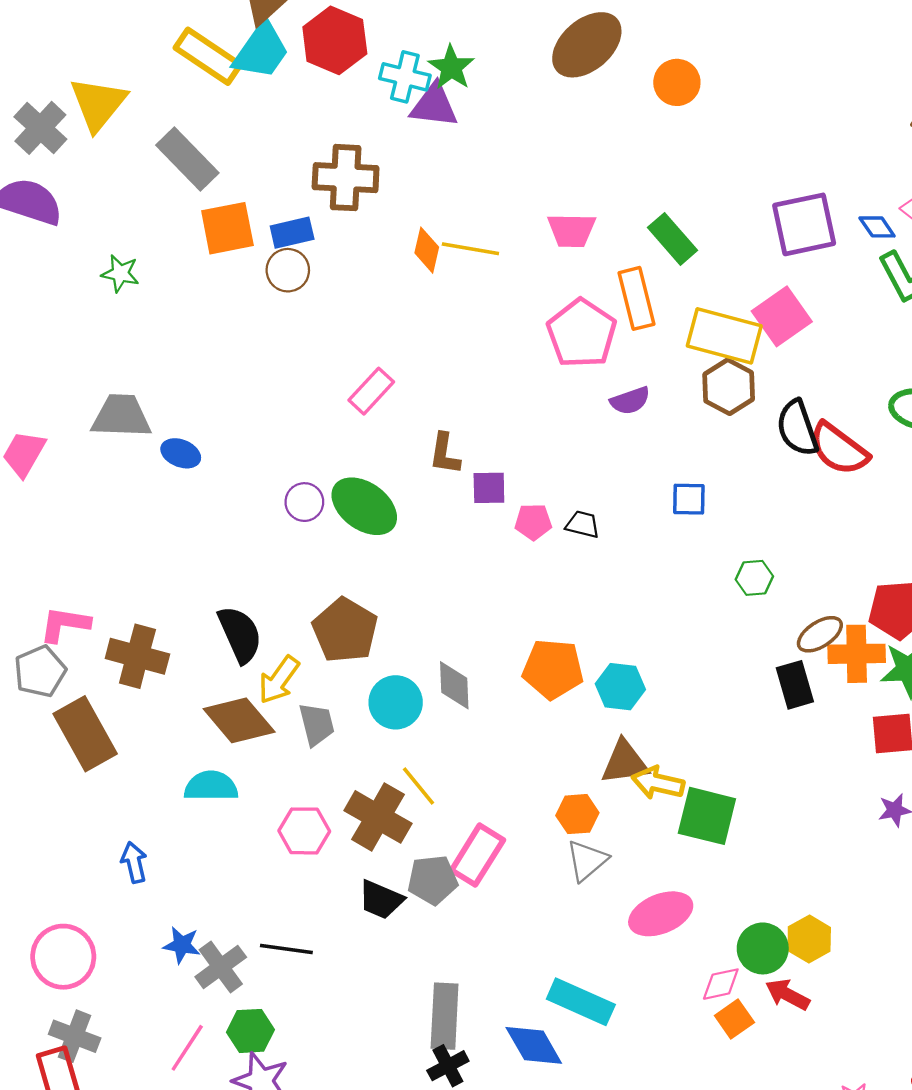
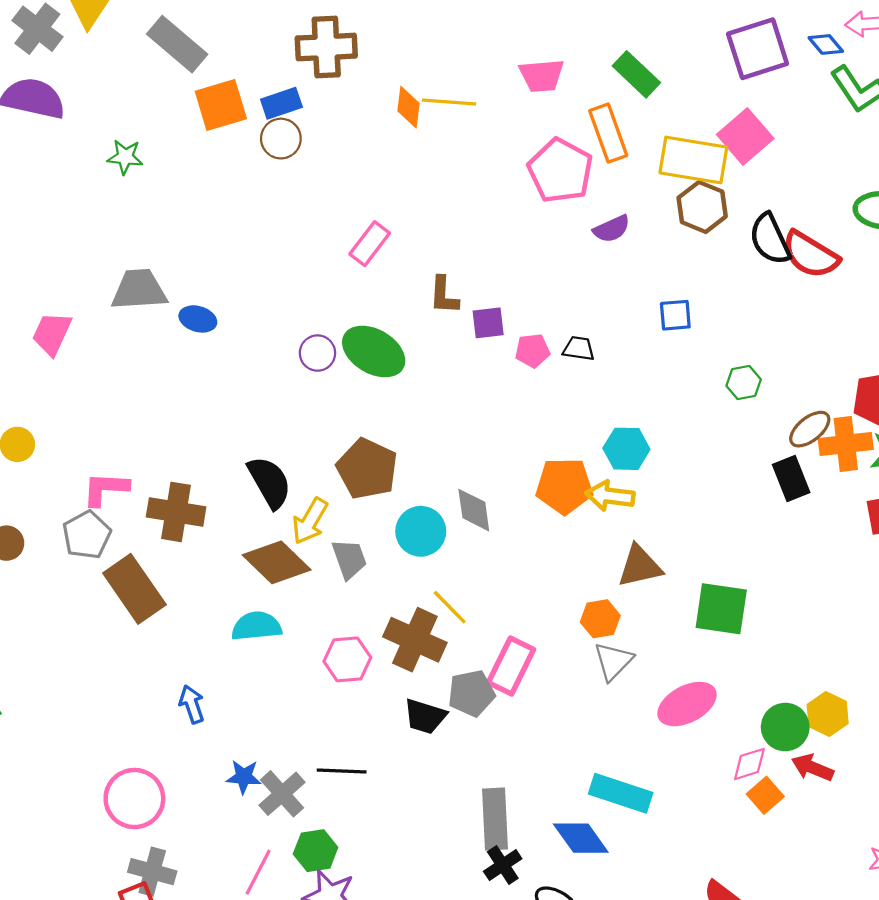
cyan hexagon: (620, 687) -> (626, 449), moved
yellow arrow: (658, 783) -> (610, 496), moved

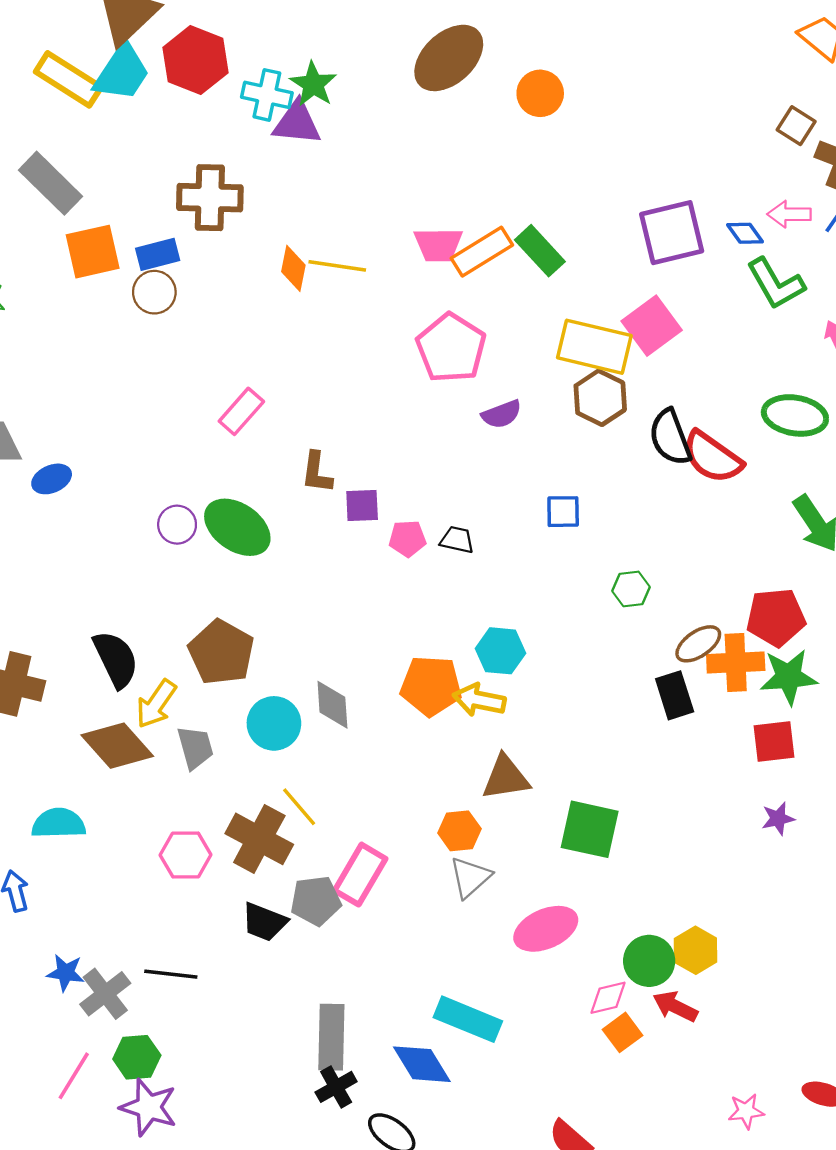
orange rectangle: (608, 133) -> (482, 252), moved, turned 74
blue ellipse: (198, 319) -> (52, 479), turned -44
cyan semicircle: (256, 626) -> (59, 823), moved

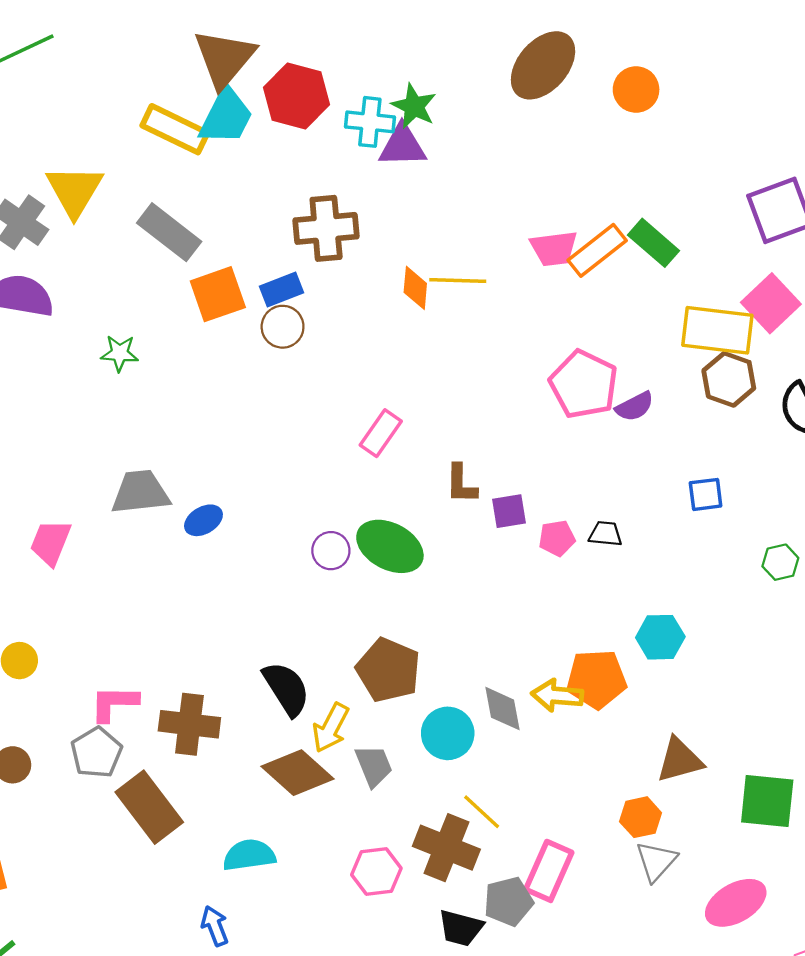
pink pentagon: (451, 348) -> (584, 384), moved
yellow arrow: (479, 700) -> (557, 695), moved

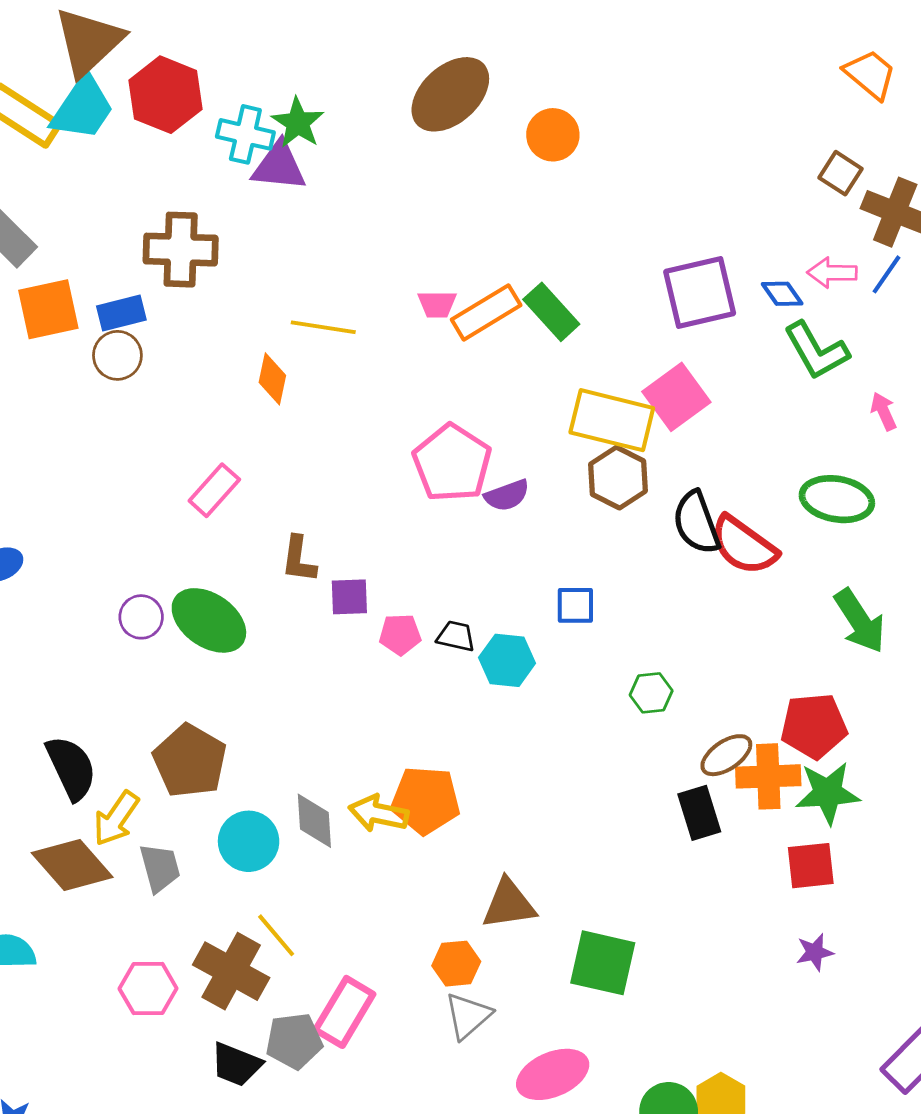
pink trapezoid: (554, 248) -> (437, 304), size x0.7
orange diamond: (415, 288) -> (272, 379), moved
cyan hexagon: (660, 637) -> (507, 660), moved

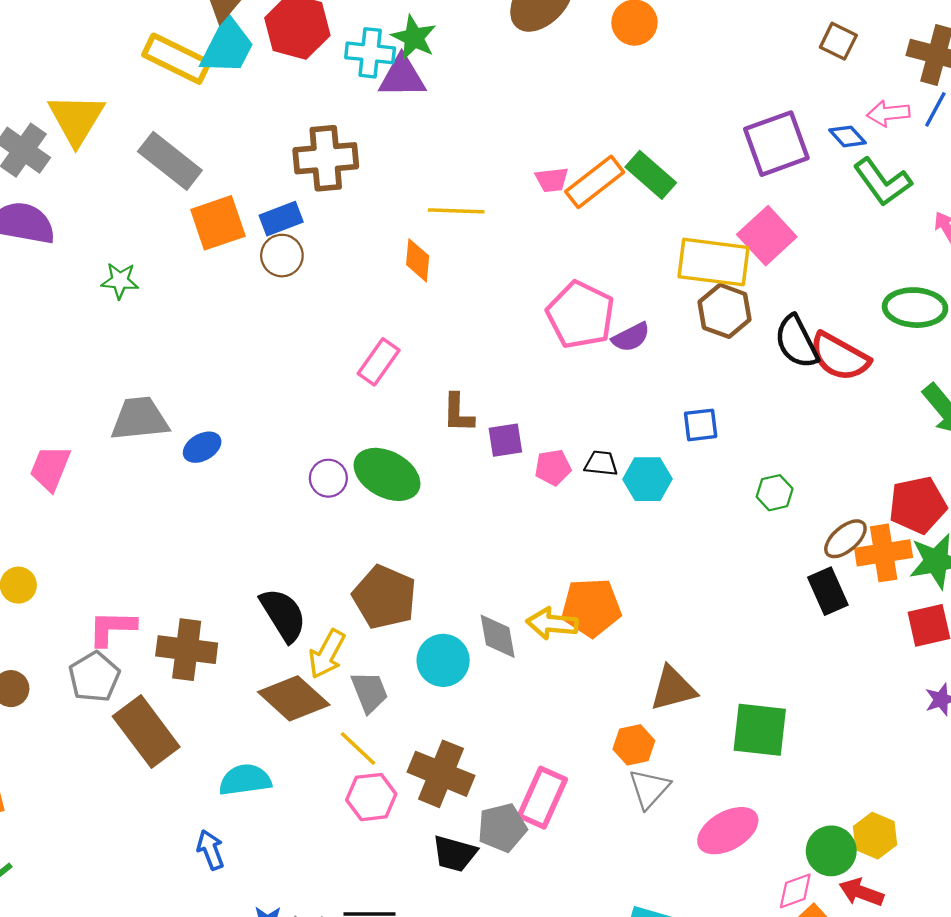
brown square: (840, 173) -> (838, 41), moved
yellow line: (276, 935) -> (358, 748), moved

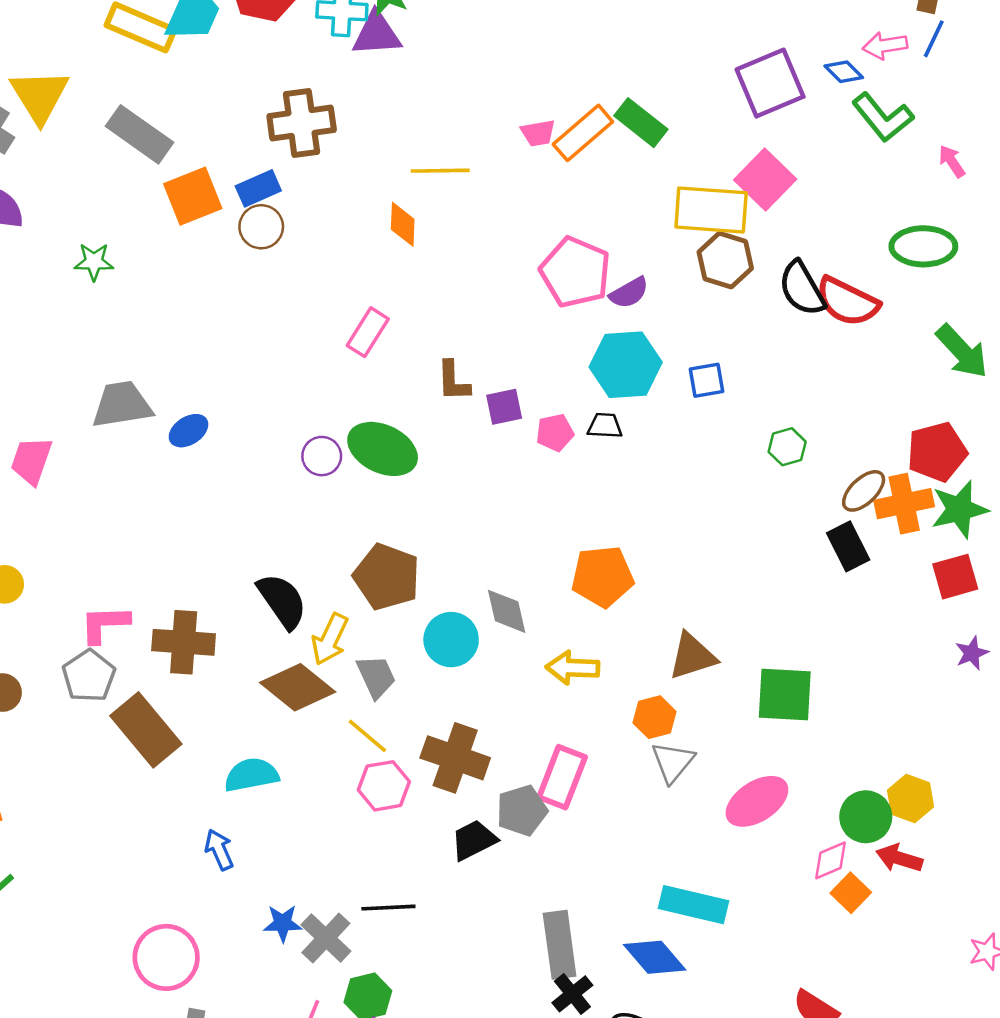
cyan hexagon: (647, 479) -> (626, 365), moved, size x1.4
yellow arrow: (552, 624) -> (573, 668), moved
black trapezoid: (455, 854) -> (474, 840), turned 141

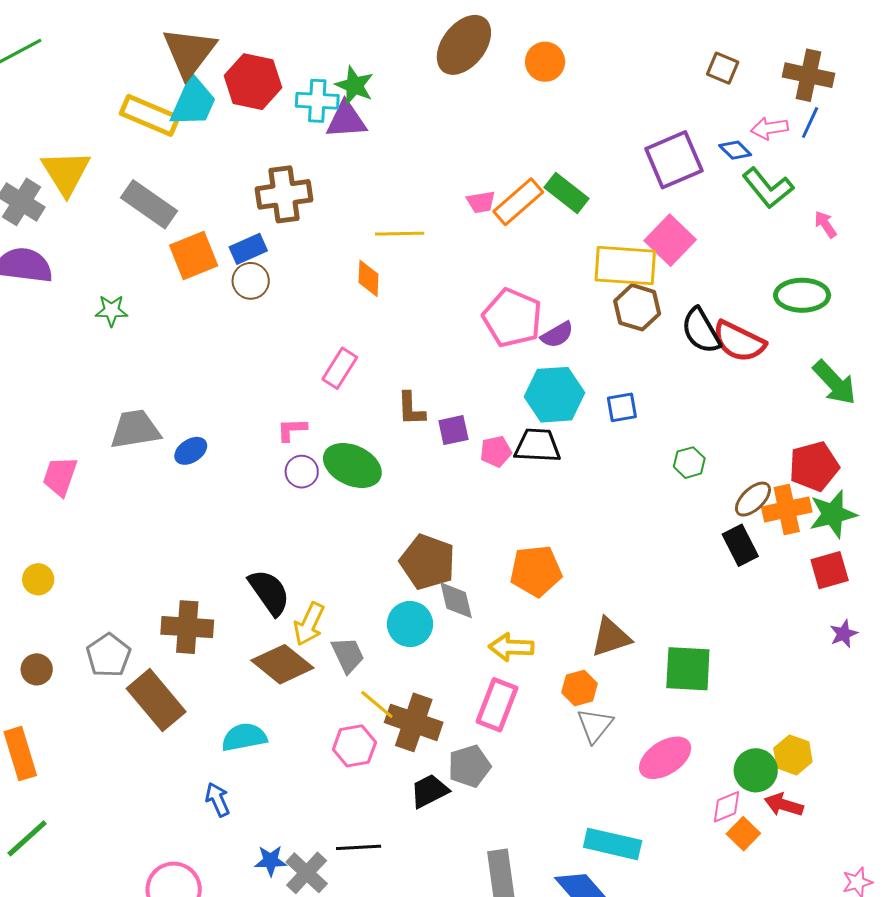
black trapezoid: (605, 426) -> (537, 446), size x1.6
brown pentagon: (387, 577) -> (428, 562), moved
pink L-shape: (105, 624) -> (292, 430), moved, size x0.7
yellow line: (367, 736) -> (377, 704), moved
pink rectangle: (562, 777) -> (497, 705), moved

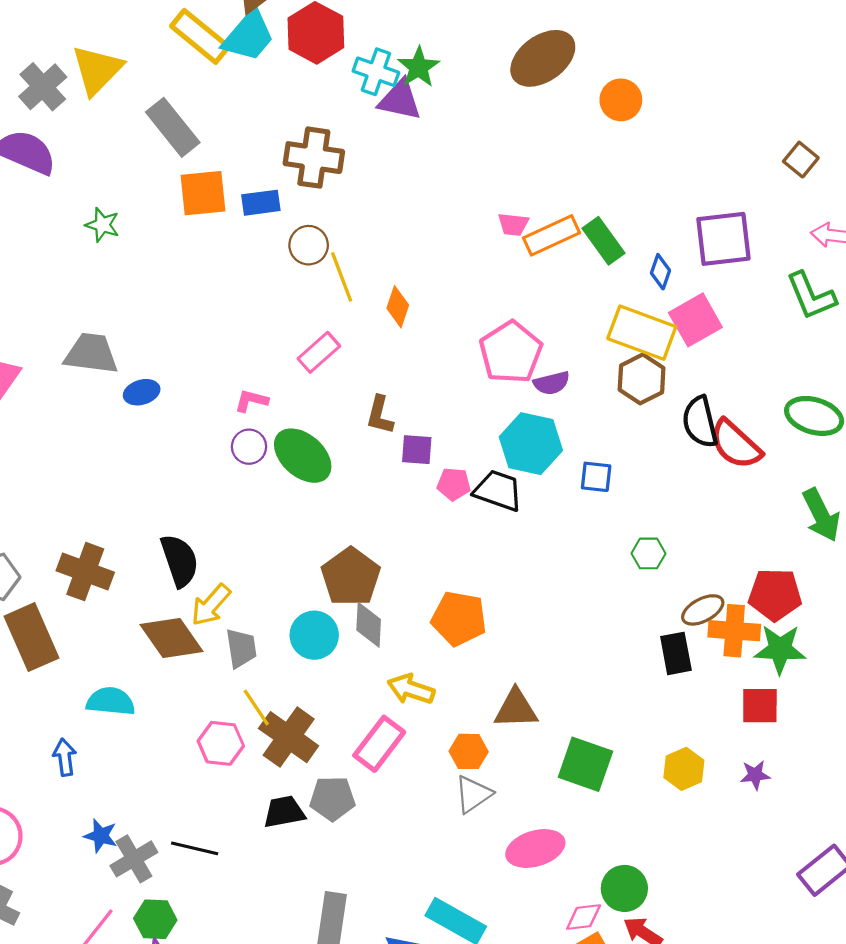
blue diamond: (735, 150) -> (660, 272), moved, turned 48
yellow line: (400, 234) -> (342, 277), moved, turned 54
orange diamond: (368, 278) -> (398, 307), moved
brown circle: (251, 281) -> (309, 245), moved
yellow hexagon: (793, 755) -> (684, 769), moved

